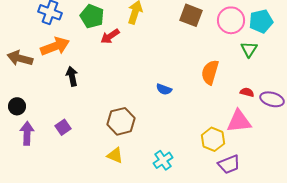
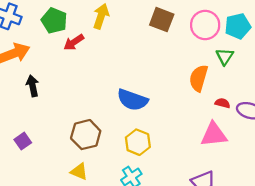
orange semicircle: (210, 72) -> (199, 78), moved
blue semicircle: (164, 89) -> (132, 100), size x1.8
yellow hexagon: (213, 139) -> (138, 142), moved

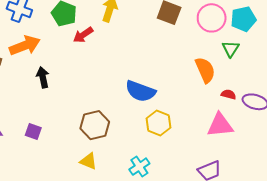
orange semicircle: (199, 78) -> (205, 70), turned 140
purple square: (23, 141) -> (33, 132), turned -35
yellow hexagon: (138, 142) -> (158, 123), moved

